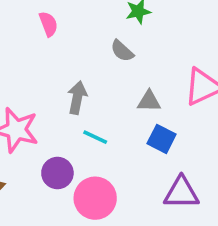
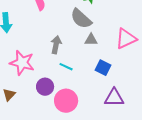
gray semicircle: (122, 51) -> (81, 19), size x1.6
gray triangle: (149, 101) -> (91, 40), moved

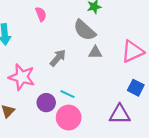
gray arrow: (56, 45) -> (58, 58), turned 30
cyan line: (66, 67) -> (68, 94), moved
blue square: (103, 68) -> (136, 88), moved

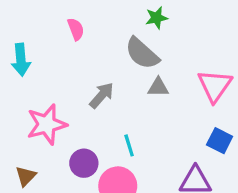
pink triangle: (133, 51) -> (215, 86), turned -30
pink star: (22, 77) -> (47, 124), turned -30
cyan line: (68, 94) -> (129, 145), moved, turned 48

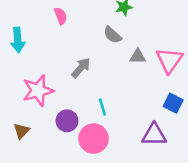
gray semicircle: (142, 53) -> (112, 35), size x0.7
gray triangle: (158, 87) -> (138, 56), moved

